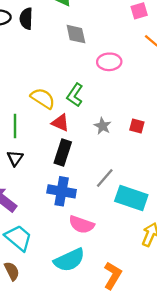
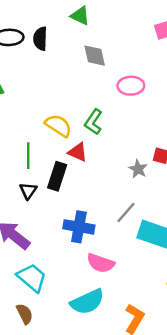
gray star: (103, 126) -> (138, 169), moved
black rectangle: (63, 153) -> (57, 176), moved

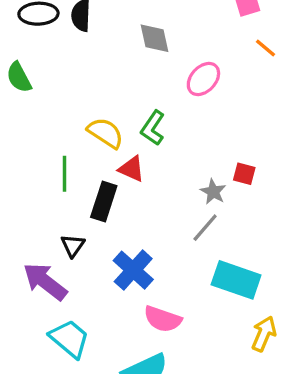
pink ellipse: (131, 86) -> (203, 79), turned -45
black triangle: (28, 191) -> (73, 246), moved
gray line: (126, 212) -> (205, 228), moved
blue cross: (79, 227) -> (133, 270), turned 32

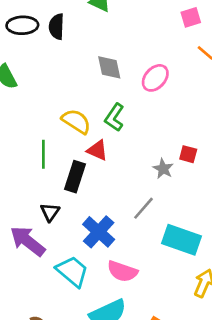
gray diamond: (154, 38) -> (109, 67), moved
gray line: (205, 228) -> (143, 208), moved
cyan trapezoid: (70, 339) -> (72, 271), moved

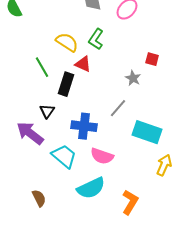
green line: (43, 154) -> (42, 67), turned -30
red square: (188, 154) -> (152, 59), moved
blue cross: (99, 232) -> (84, 126), turned -35

